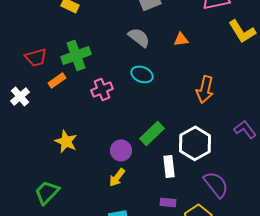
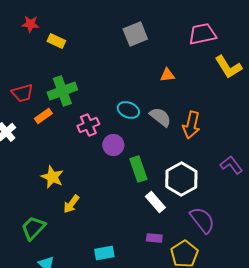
gray semicircle: (139, 37) -> (160, 117), moved
green rectangle: (152, 133) -> (138, 169), turned -65
purple circle: (121, 150) -> (113, 145), moved
white rectangle: (169, 166) -> (155, 202), turned -35
yellow arrow: (117, 177) -> (71, 204), moved

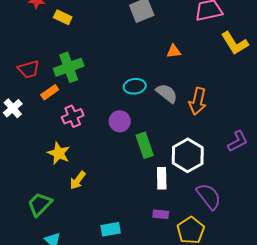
cyan ellipse: (128, 110) -> (135, 86), turned -30
pink cross: (88, 125) -> (73, 116), moved
purple L-shape: (231, 165) -> (238, 141), turned 100
white rectangle: (155, 202) -> (162, 178), turned 40

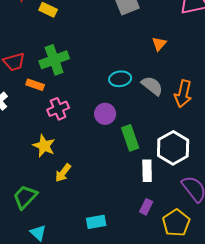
orange triangle: (174, 51) -> (159, 44), turned -42
orange rectangle: (50, 92) -> (35, 85), turned 54
purple rectangle: (161, 214) -> (146, 207), turned -70

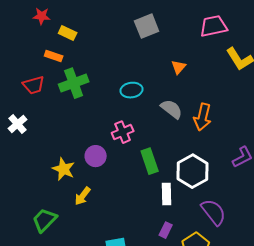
cyan ellipse: (120, 79) -> (132, 90), moved
orange rectangle: (35, 85) -> (54, 56), moved
pink cross: (58, 109) -> (123, 132), moved
purple circle: (105, 114) -> (96, 156), moved

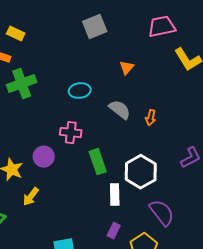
orange arrow: (203, 117) -> (151, 118), size x0.6
pink cross: (123, 132) -> (71, 133), turned 30

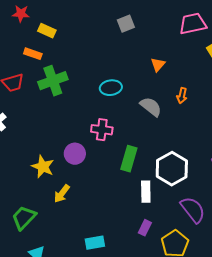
gray square: (95, 27) -> (126, 24), size x0.7
orange arrow: (151, 118) -> (182, 96), moved
green rectangle: (98, 162) -> (129, 159), turned 35

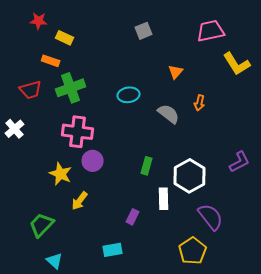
pink cross: (102, 130) -> (78, 132), moved, size x1.4
green rectangle: (129, 159) -> (147, 166), size x0.7
purple rectangle: (145, 228) -> (133, 217), moved

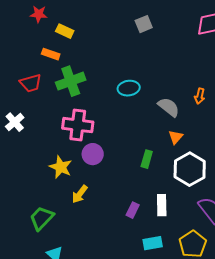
orange triangle: (176, 72) -> (176, 137), moved
white rectangle: (164, 199) -> (162, 205), moved
cyan rectangle: (113, 250) -> (153, 243), moved

